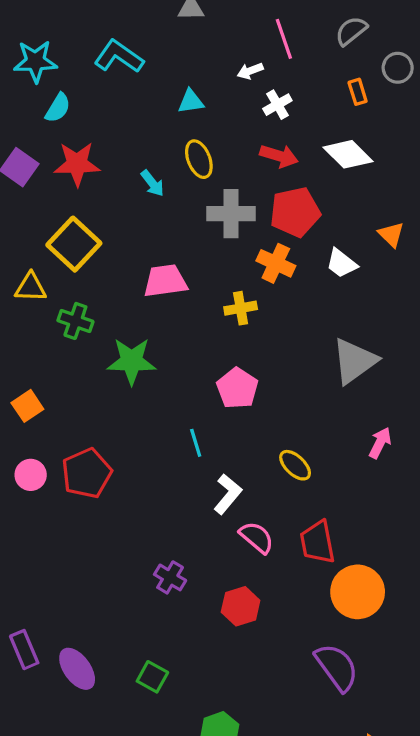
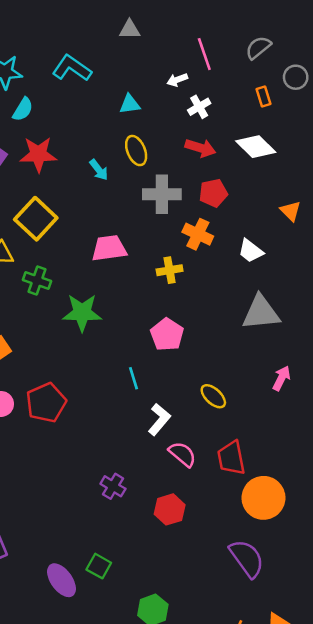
red pentagon: (295, 212) -> (213, 193), size x0.7
white trapezoid: (342, 263) -> (251, 251), moved
gray triangle: (354, 361) -> (261, 313), turned 30
purple ellipse: (77, 669) -> (61, 580), moved

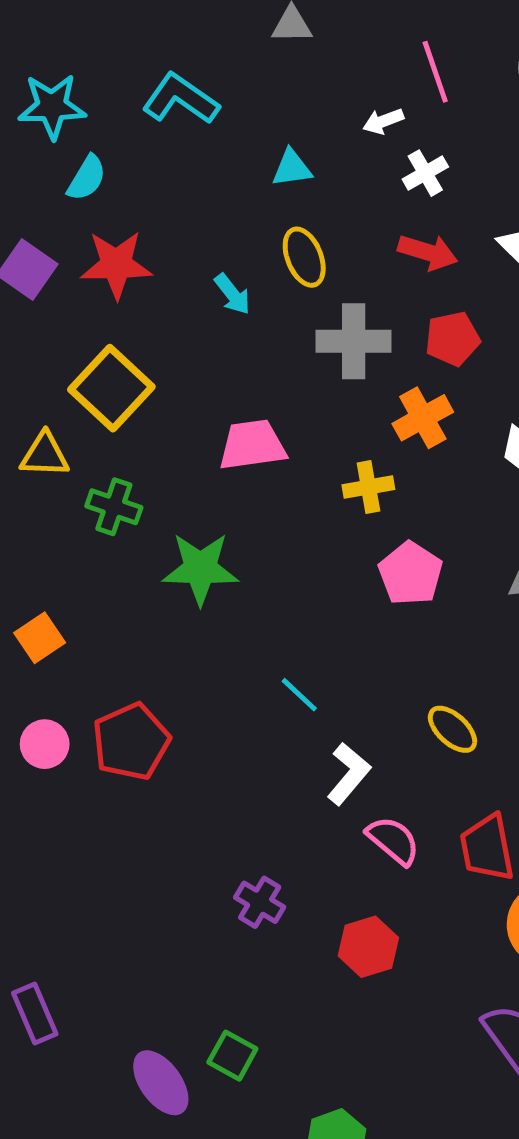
orange cross: (198, 234) -> (423, 418), turned 36
pink pentagon: (167, 334) -> (410, 574), moved
cyan line: (134, 378) -> (299, 695), turned -30

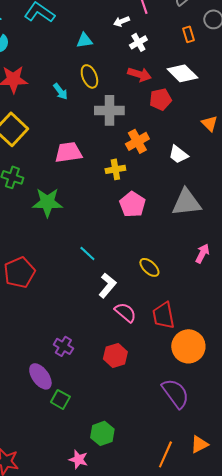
red pentagon: (452, 339) -> (160, 99), moved
purple cross: (260, 902) -> (63, 346), moved
purple ellipse: (161, 1083) -> (40, 376), moved

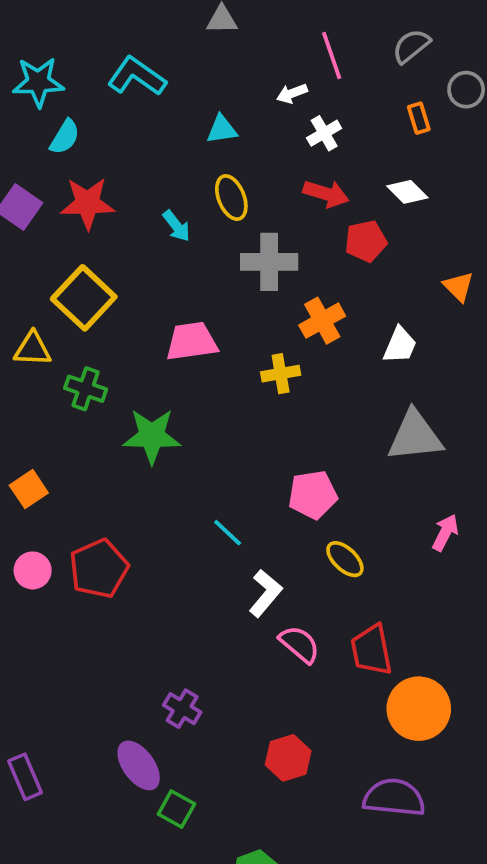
white diamond: (182, 73) -> (407, 192), size x0.7
white trapezoid: (178, 154) -> (400, 345), turned -105
pink pentagon: (132, 204) -> (313, 495), moved, turned 30
red hexagon: (115, 355) -> (288, 758), moved
purple semicircle: (175, 393) -> (394, 798), turned -48

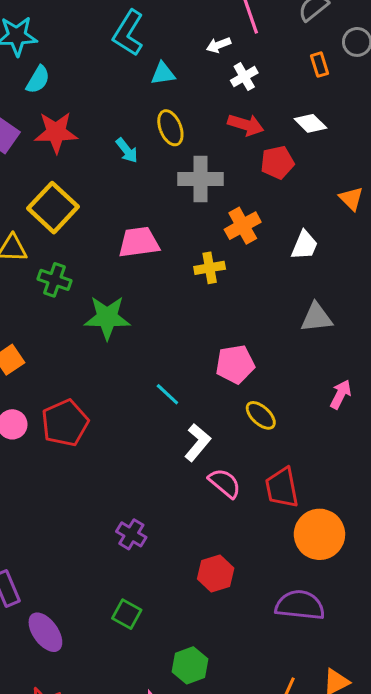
cyan L-shape: (137, 76) -> (128, 33), moved, turned -93
gray triangle: (415, 436) -> (316, 318), size x0.7
purple ellipse: (139, 765) -> (45, 632), moved

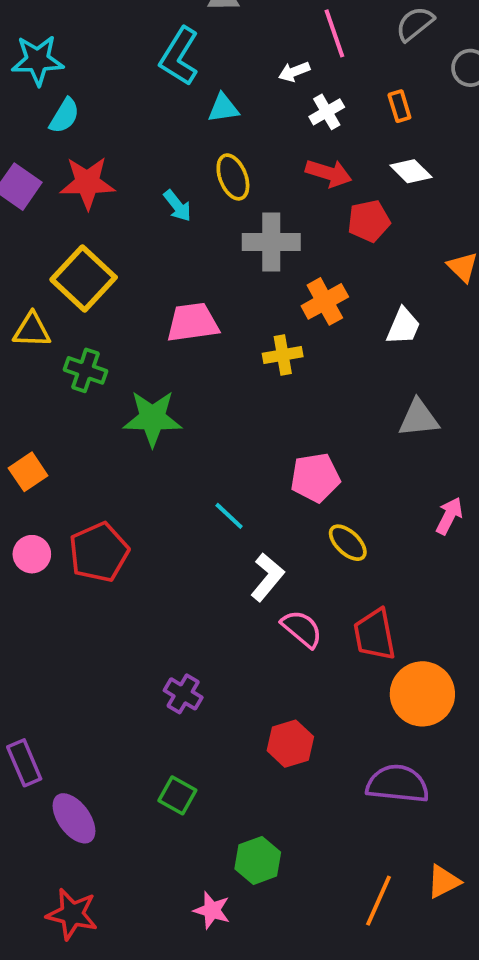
orange rectangle: (319, 65) -> (399, 106), moved

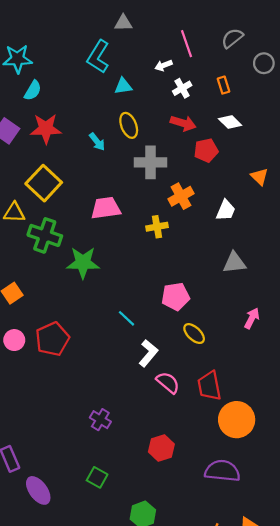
green cross: (85, 370) -> (45, 235), size x1.4

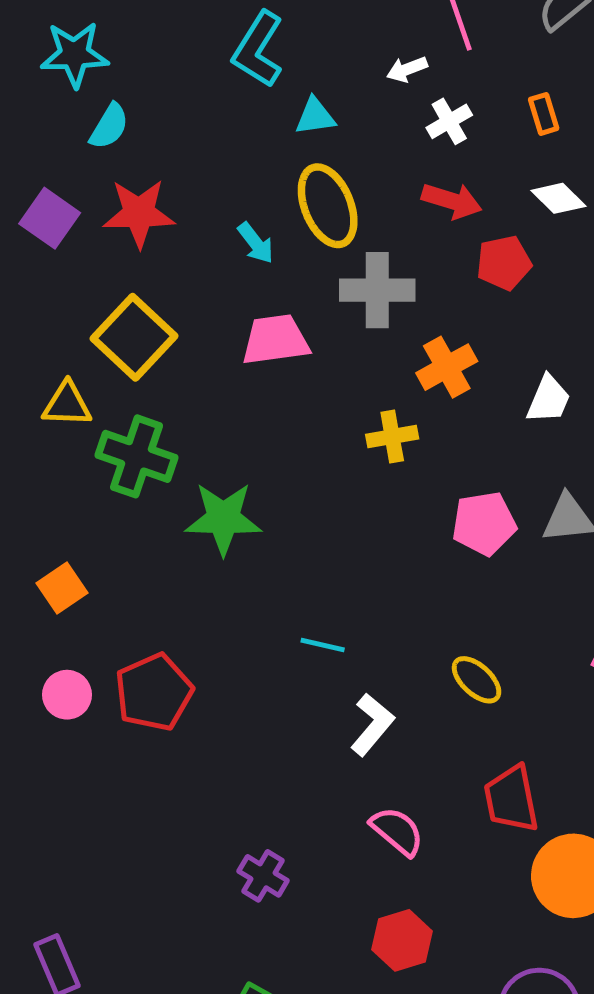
yellow ellipse: (129, 125) -> (328, 206), size x1.4
pink trapezoid: (106, 208) -> (275, 340), moved
pink pentagon: (176, 296) -> (484, 523), moved
cyan line: (127, 318) -> (323, 645), turned -30
pink semicircle: (168, 383) -> (397, 831), moved

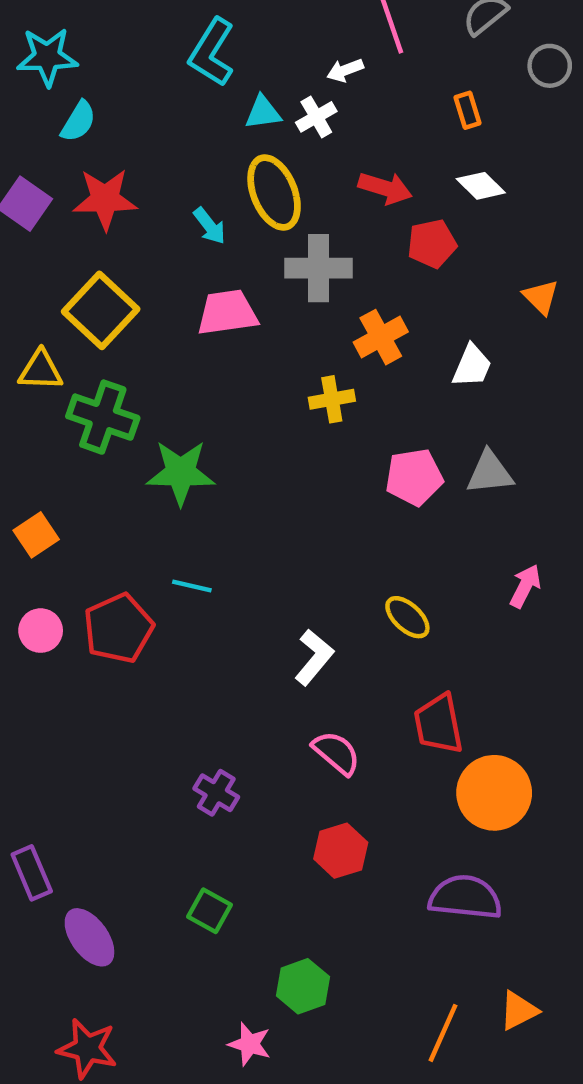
white cross: (449, 121) -> (316, 117), moved
cyan line: (323, 645) -> (192, 586), moved

